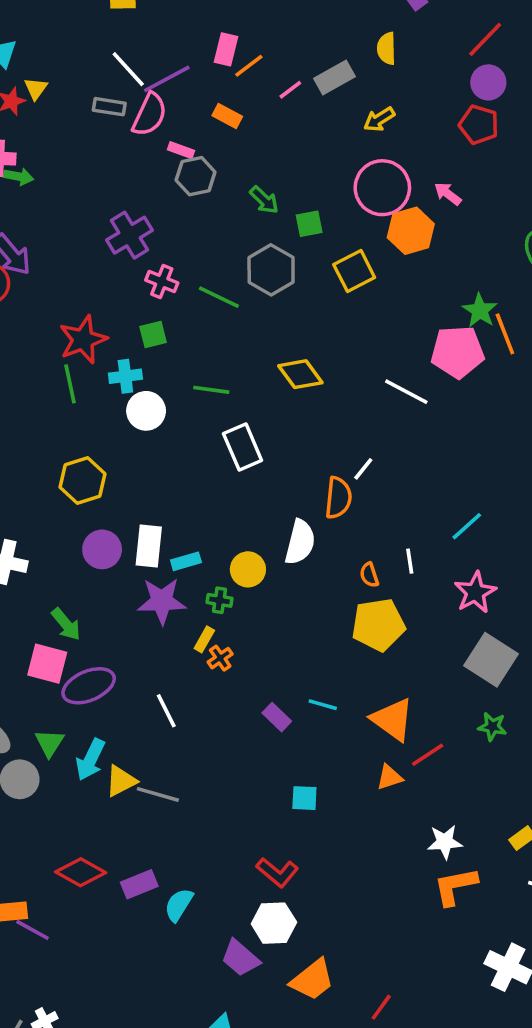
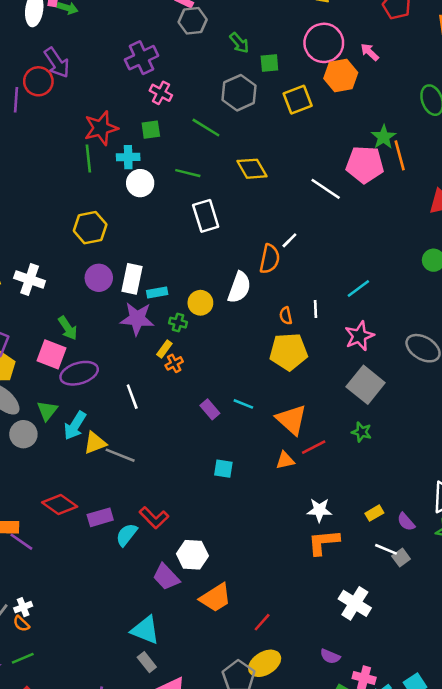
green line: (219, 297) -> (206, 128), moved
red L-shape: (277, 872) -> (154, 518), moved

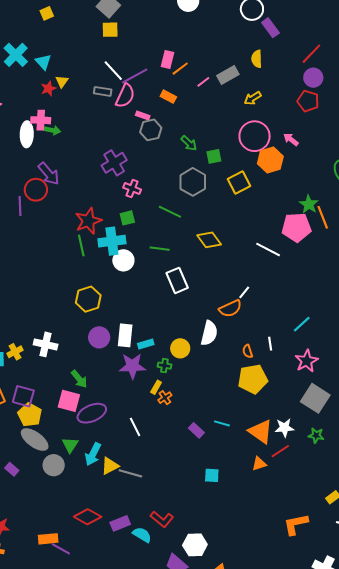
cyan cross: (128, 157) -> (112, 241), size x1.5
orange semicircle: (270, 259) -> (230, 308), turned 60
white star: (319, 510) -> (284, 428), moved
cyan semicircle: (127, 535) -> (142, 535), turned 90

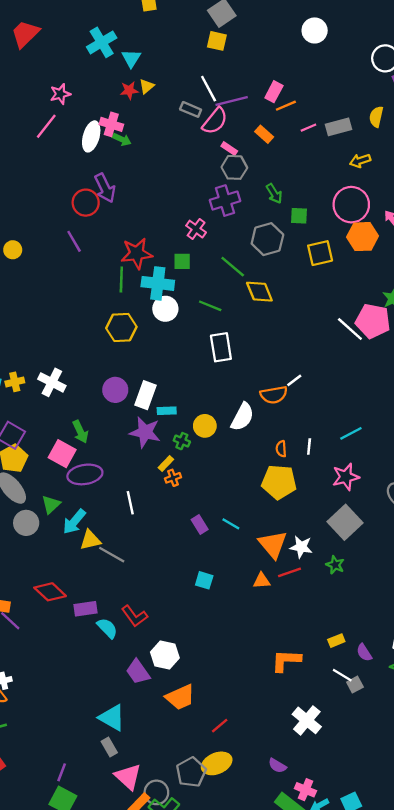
purple cross: (114, 163) -> (225, 201), moved
purple line: (20, 206) -> (74, 241), moved, turned -42
yellow diamond: (209, 240) -> (259, 292), moved
white line: (268, 249) -> (350, 329), moved
yellow hexagon: (88, 299) -> (121, 327), moved

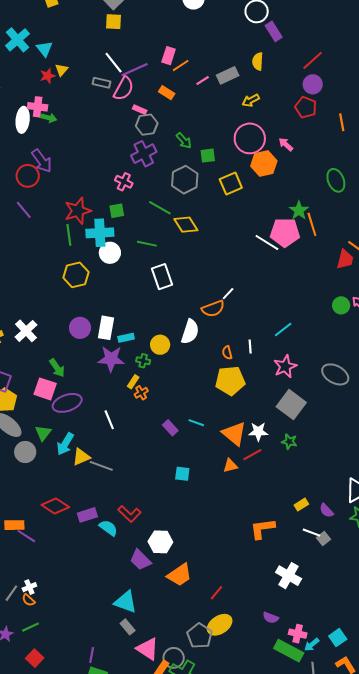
white cross: (52, 382) -> (26, 331), turned 30

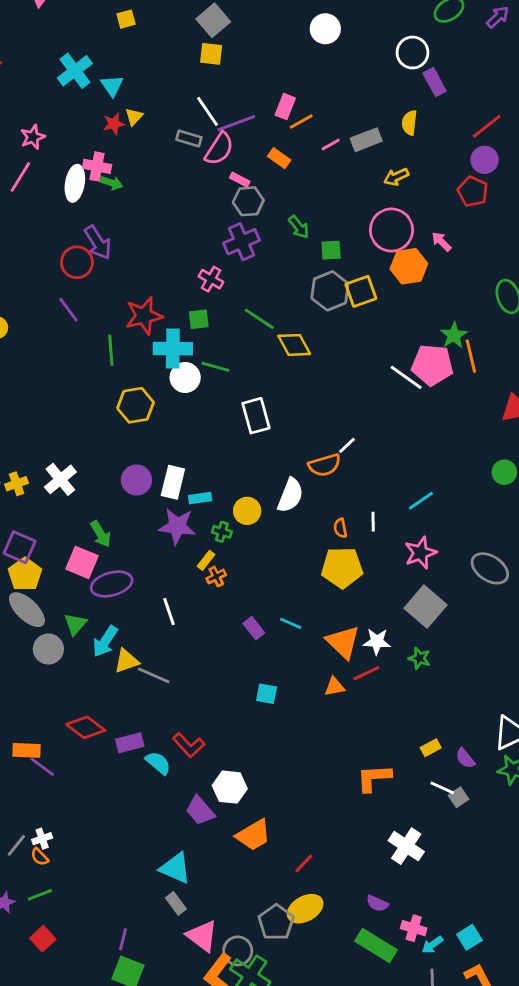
gray hexagon: (185, 180) -> (330, 291), moved
green line: (69, 235) -> (111, 350), moved
green line: (147, 244) -> (215, 367), moved
green rectangle: (289, 651) -> (376, 946), moved

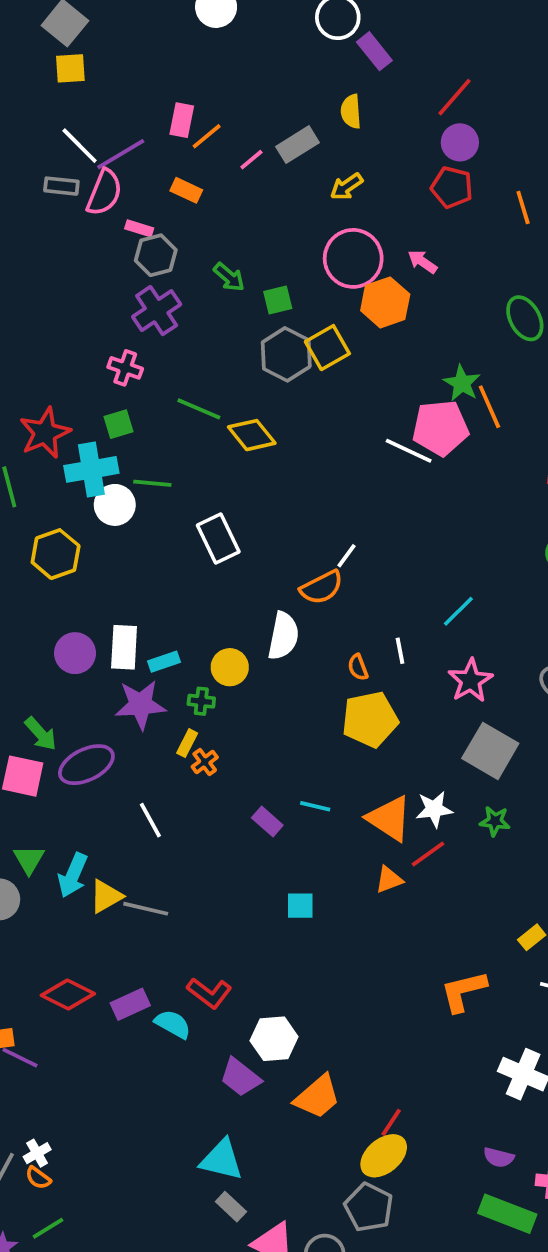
purple ellipse: (112, 584) -> (86, 765), moved
yellow ellipse: (305, 909) -> (384, 1156), moved

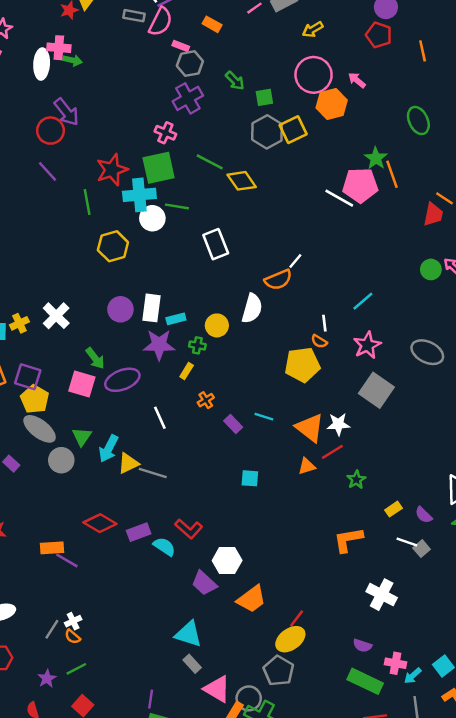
green square: (119, 424) -> (159, 168), size x1.8
orange semicircle: (358, 667) -> (319, 341), moved, turned -42
orange cross: (205, 762) -> (206, 400), moved
green star: (495, 821) -> (356, 480), moved, turned 30

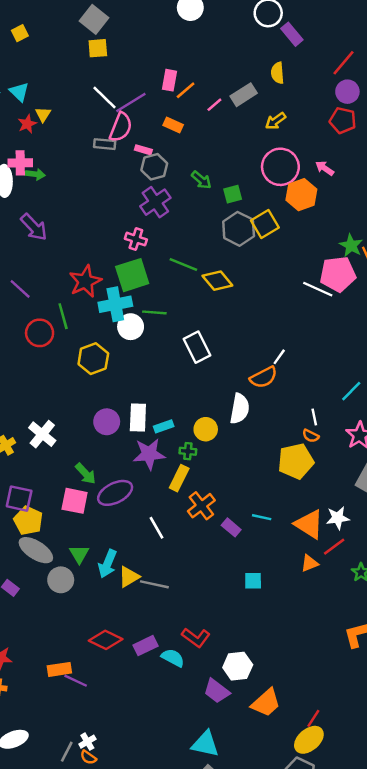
gray rectangle: (134, 16) -> (105, 144), moved
red circle: (50, 131) -> (40, 333), moved
yellow rectangle: (187, 371) -> (179, 478), size x1.5
orange cross: (206, 400) -> (201, 506), size x1.6

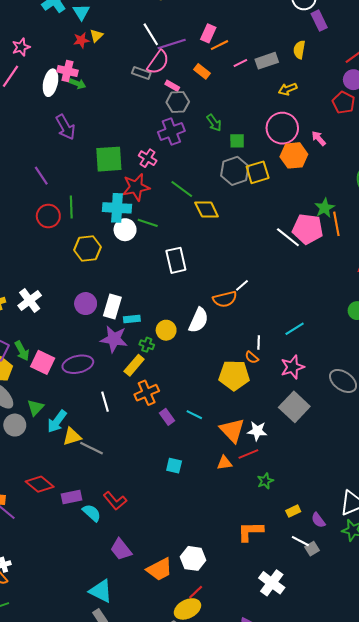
green square: (132, 275) -> (109, 159), moved
red star: (85, 281) -> (136, 187), moved
green arrow: (86, 474) -> (22, 351), moved
white hexagon: (238, 666) -> (193, 558), moved

